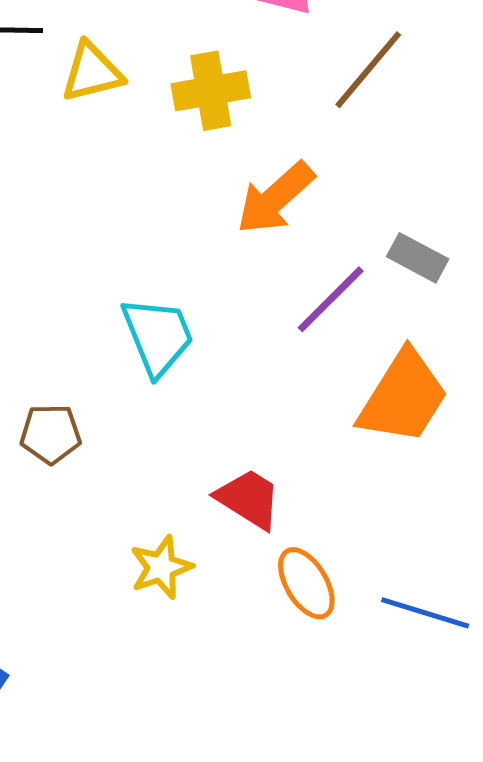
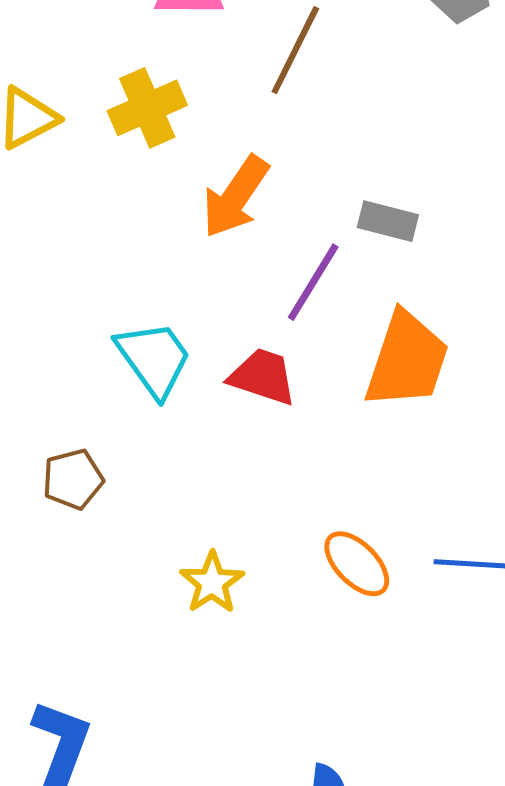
red trapezoid: (249, 499) -> (263, 377), moved

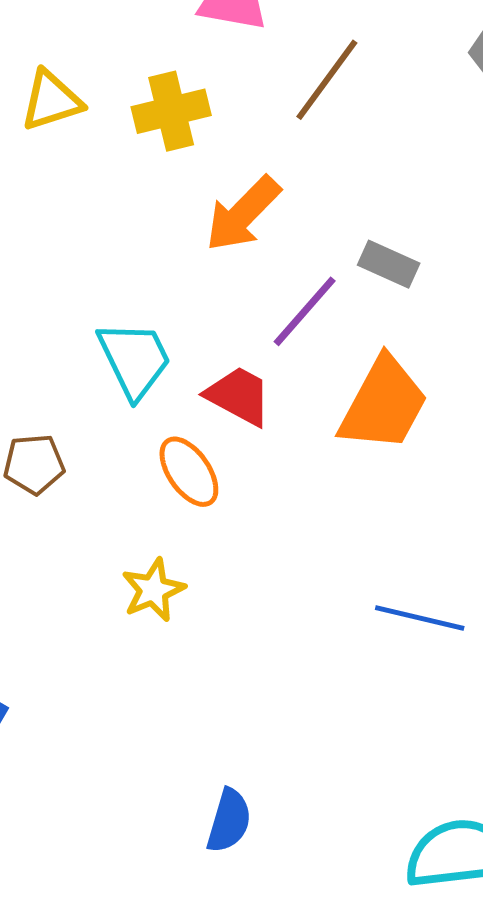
orange ellipse: (357, 564) -> (189, 472), moved

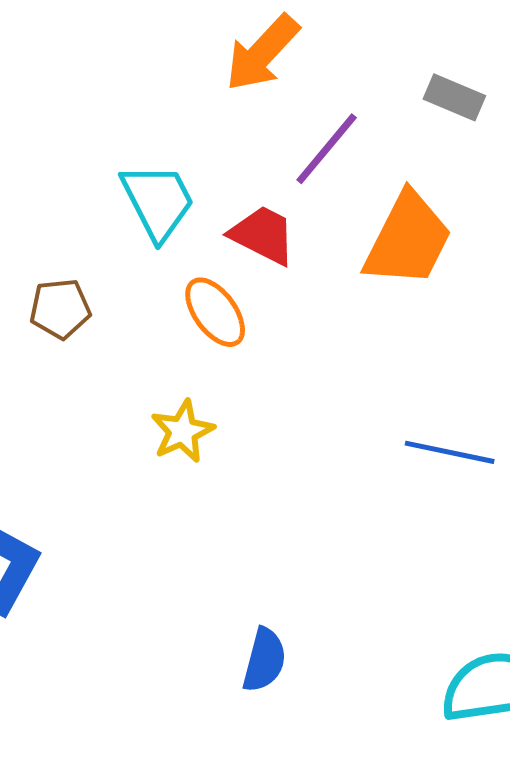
gray rectangle: (389, 264) -> (454, 97), moved

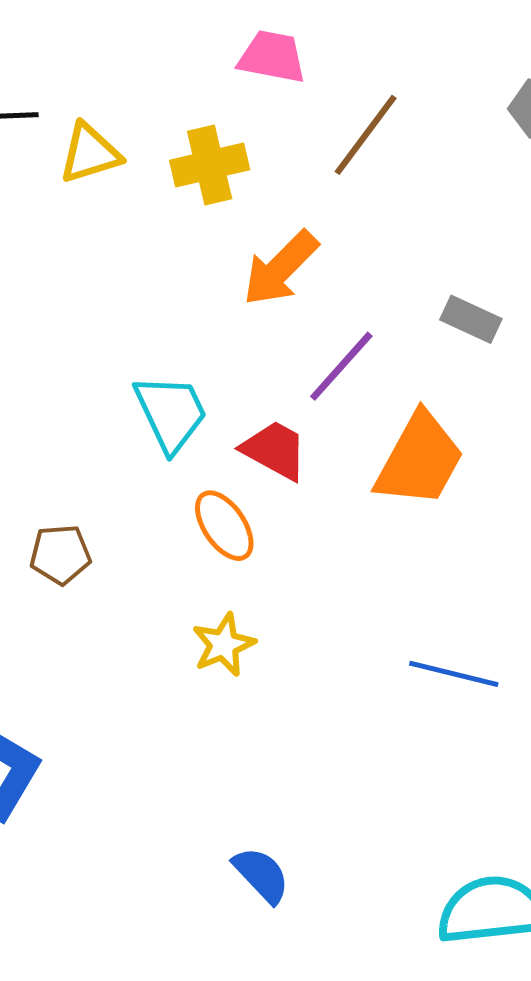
brown pentagon: (60, 309) -> (60, 554), moved
yellow star: (183, 431) -> (224, 645), moved
blue semicircle: (264, 660) -> (261, 875), turned -60

